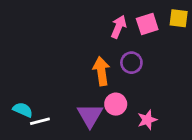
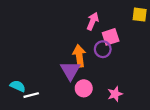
pink square: (147, 24) -> (111, 37), moved
pink circle: (116, 104) -> (84, 88), moved
purple triangle: (90, 116) -> (70, 70), moved

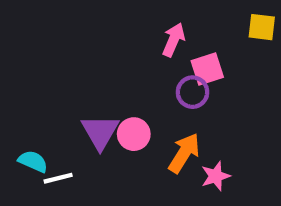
orange arrow: (79, 56) -> (184, 153), moved, turned 40
purple triangle: (70, 70) -> (100, 132), moved
pink circle: (84, 88) -> (134, 134), moved

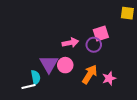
pink arrow: (174, 40) -> (70, 43), moved, turned 56
cyan semicircle: (33, 161) -> (36, 77), moved, turned 56
pink star: (216, 176) -> (109, 78), moved

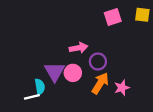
pink square: (101, 34) -> (113, 17), moved
purple circle: (94, 45) -> (98, 61), moved

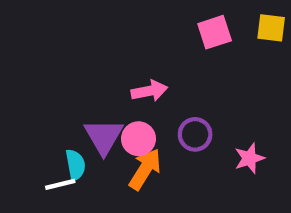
purple circle: (98, 61) -> (195, 134), moved
orange arrow: (100, 83) -> (145, 169), moved
pink star: (122, 88) -> (249, 158), moved

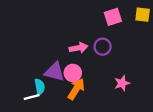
purple circle: (195, 134) -> (103, 47), moved
purple triangle: (104, 137) -> (55, 72), turned -45
pink star: (249, 158) -> (122, 83), moved

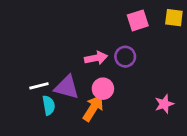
pink circle: (73, 73) -> (103, 89), moved
pink star: (122, 83) -> (164, 104), moved
white line: (32, 97) -> (39, 86), moved

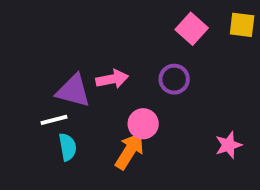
pink square: (138, 20) -> (192, 29), turned -30
pink arrow: (96, 58) -> (112, 79), moved
purple triangle: (67, 87) -> (73, 91), moved

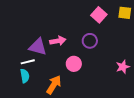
pink star: (228, 145) -> (123, 67), moved
cyan semicircle: (68, 147) -> (25, 76), moved
orange arrow: (130, 151) -> (54, 85), moved

